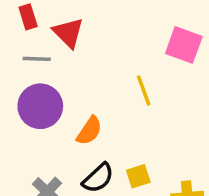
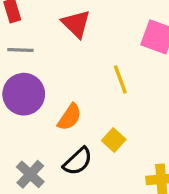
red triangle: (68, 33) -> (76, 24), moved
yellow square: (138, 176) -> (114, 140), moved, turned -30

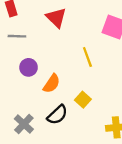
purple circle: (24, 94) -> (29, 67), moved, size x0.6

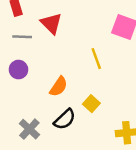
red triangle: (56, 18) -> (51, 23), moved
purple circle: (29, 67) -> (18, 70), moved

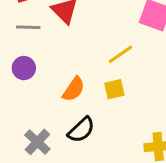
yellow line: (96, 59) -> (120, 54), turned 75
yellow square: (91, 104) -> (114, 89), moved, turned 35

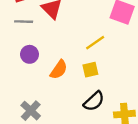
purple circle: (24, 68) -> (30, 54), moved
black semicircle: (81, 130) -> (94, 101), moved

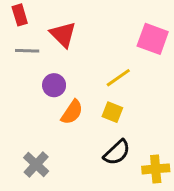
purple circle: (30, 54) -> (54, 85), moved
yellow square: (90, 70) -> (112, 112), turned 35

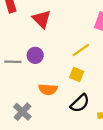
gray line: (27, 51) -> (13, 62), moved
orange semicircle: (72, 112) -> (48, 89), moved, turned 60

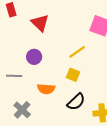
gray line: (13, 62) -> (14, 76), moved

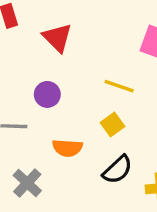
yellow line: (77, 52) -> (119, 86), turned 54
yellow square: (73, 75) -> (112, 125), turned 32

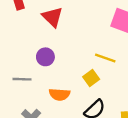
yellow line: (119, 86) -> (105, 58), moved

